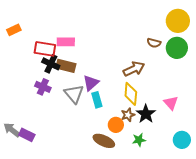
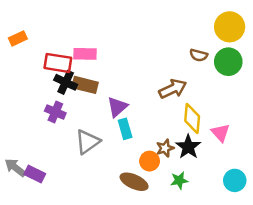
gray triangle: (74, 94) -> (88, 142), moved, turned 35
yellow diamond: (131, 94) -> (192, 118), moved

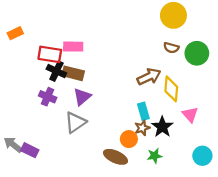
yellow circle: (230, 27) -> (173, 15), moved
purple triangle: (117, 107) -> (82, 97), moved
yellow diamond: (192, 118) -> (171, 89), moved
cyan rectangle: (125, 129) -> (143, 111), moved

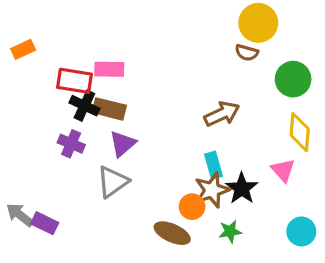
brown semicircle: (171, 48) -> (247, 53), moved
yellow diamond: (171, 89) -> (300, 132), moved
brown star: (142, 128) -> (212, 190), size x1.5

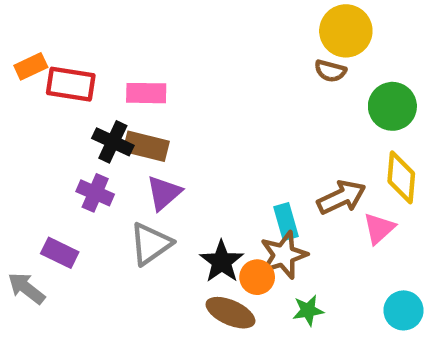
red rectangle: (74, 81) -> (71, 84), moved
brown arrow: (222, 114) -> (341, 197), moved
pink triangle: (283, 170) -> (379, 228), turned 30
black star: (242, 188) -> (222, 262), moved
purple rectangle: (45, 223) -> (60, 253), moved

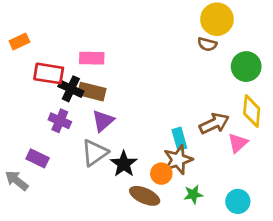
red rectangle: (71, 84) -> (49, 73), moved
black star: (222, 262) -> (124, 164), moved
cyan circle: (404, 310) -> (238, 201), moved

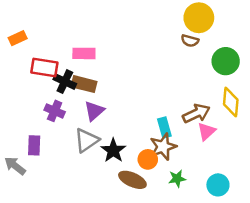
pink triangle: (238, 143) -> (206, 131), moved
purple rectangle: (38, 158) -> (34, 145), turned 66

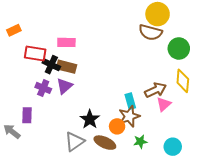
brown semicircle: (190, 41) -> (150, 32), size x1.6
purple triangle: (94, 111) -> (64, 86), moved
gray triangle: (87, 140) -> (75, 142), moved

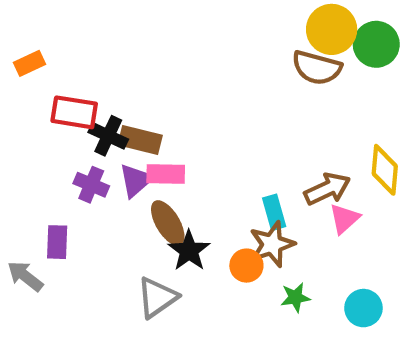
pink rectangle: (66, 42) -> (166, 174), moved
green circle: (179, 48) -> (376, 44), moved
brown ellipse: (105, 143) -> (168, 223), moved, turned 35

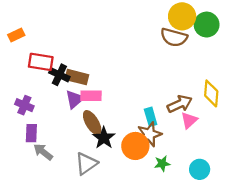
purple cross: (91, 185) -> (24, 105), moved
orange circle: (246, 266) -> (135, 146), size x1.5
gray arrow: (25, 276) -> (43, 152), moved

